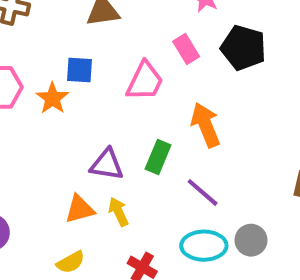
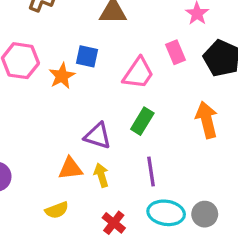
orange arrow: (206, 125) -> (207, 120), moved
green rectangle: (158, 157) -> (142, 121), moved
purple line: (203, 192) -> (151, 172), moved, turned 32

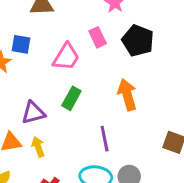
purple triangle: (98, 136) -> (33, 113), turned -30
purple line: (151, 172) -> (105, 139), moved

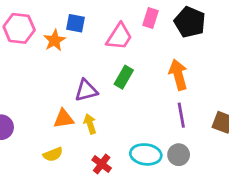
pink rectangle: (98, 37) -> (150, 18), turned 42
purple line: (105, 139) -> (181, 115), moved

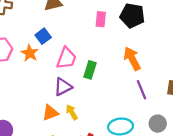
blue square: (75, 23) -> (43, 36), turned -35
pink trapezoid: (119, 37) -> (66, 58), moved
gray circle: (179, 155) -> (158, 124), moved

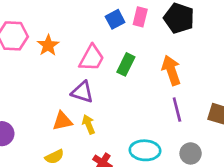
blue square: (43, 36) -> (115, 19), moved
green rectangle: (90, 70) -> (126, 64), moved
purple triangle: (63, 87) -> (82, 92), turned 36

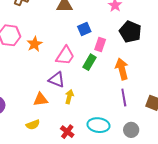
pink rectangle: (140, 17) -> (100, 45), moved
yellow arrow: (89, 124) -> (69, 97), moved, turned 32

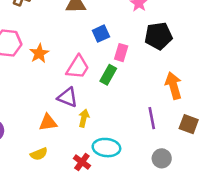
black pentagon: (130, 32) -> (158, 36), turned -30
orange arrow: (122, 69) -> (173, 86), moved
cyan ellipse: (98, 125) -> (106, 148), moved

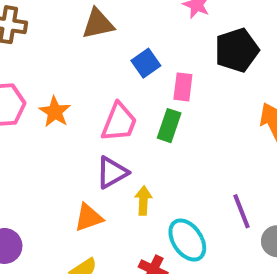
purple triangle: (68, 97) -> (112, 172), turned -40
purple line: (152, 118) -> (241, 211), moved
cyan ellipse: (106, 148) -> (187, 240), turned 60

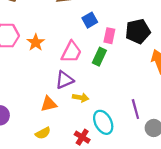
black pentagon: (237, 50) -> (138, 31), moved
yellow arrow: (143, 201) -> (81, 98), turned 91

